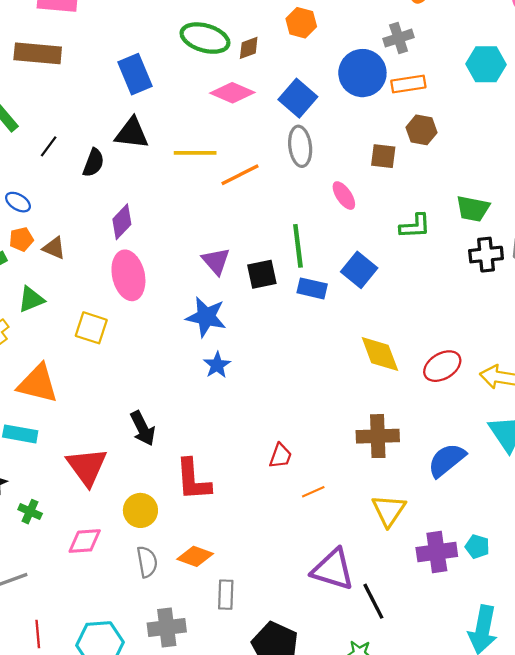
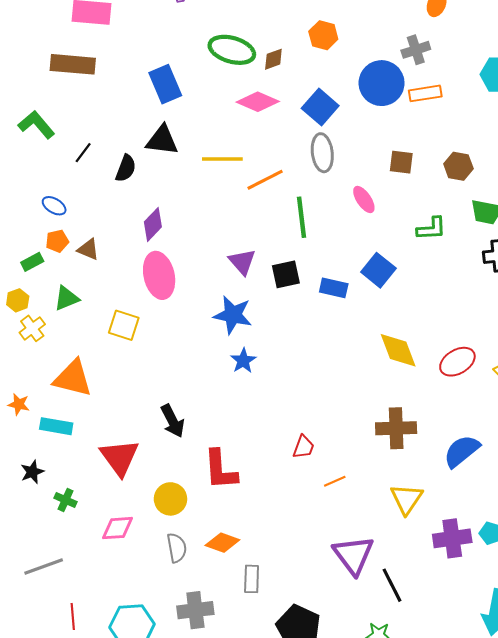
brown hexagon: (422, 130) -> (458, 166), moved
green line: (298, 246) -> (301, 217), moved
purple triangle: (333, 569) -> (353, 555), turned 36

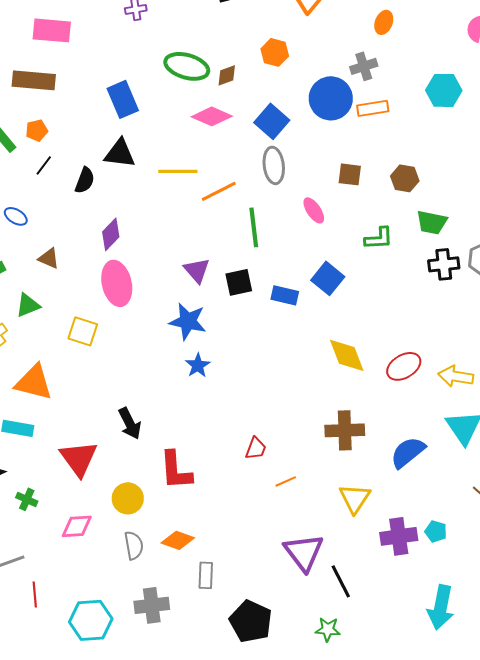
orange pentagon: (57, 241) -> (37, 130), moved
red line: (73, 616) -> (35, 594), moved

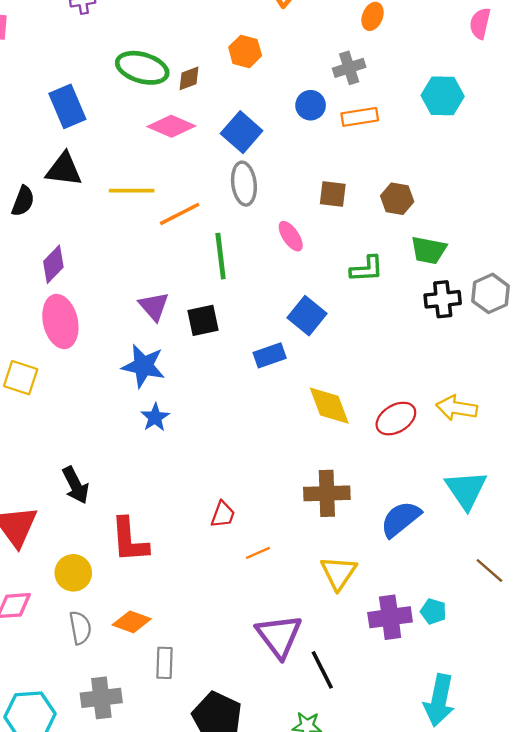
blue circle: (331, 98) -> (311, 105), size x0.6
blue rectangle: (285, 295) -> (270, 355), moved, turned -32
yellow arrow: (456, 376) -> (457, 408), moved

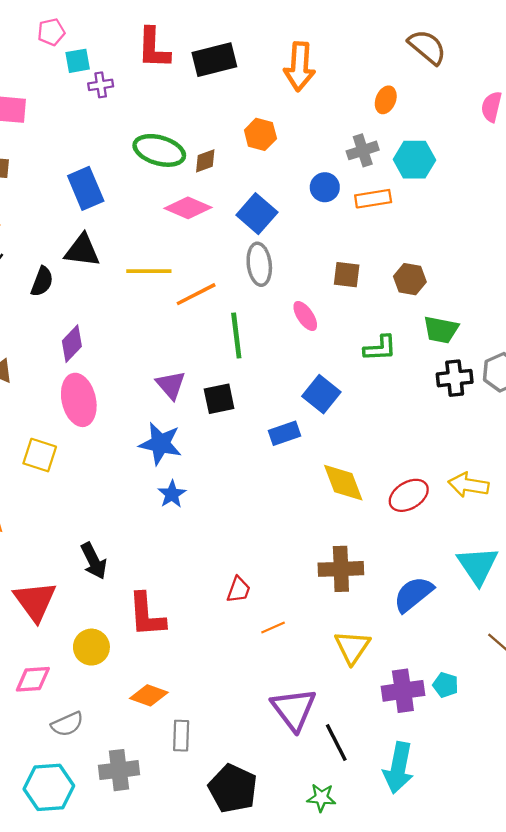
cyan hexagon: (443, 96) -> (414, 160), moved
gray semicircle: (80, 628) -> (67, 724), moved, turned 76
cyan arrow: (439, 700) -> (398, 768), moved

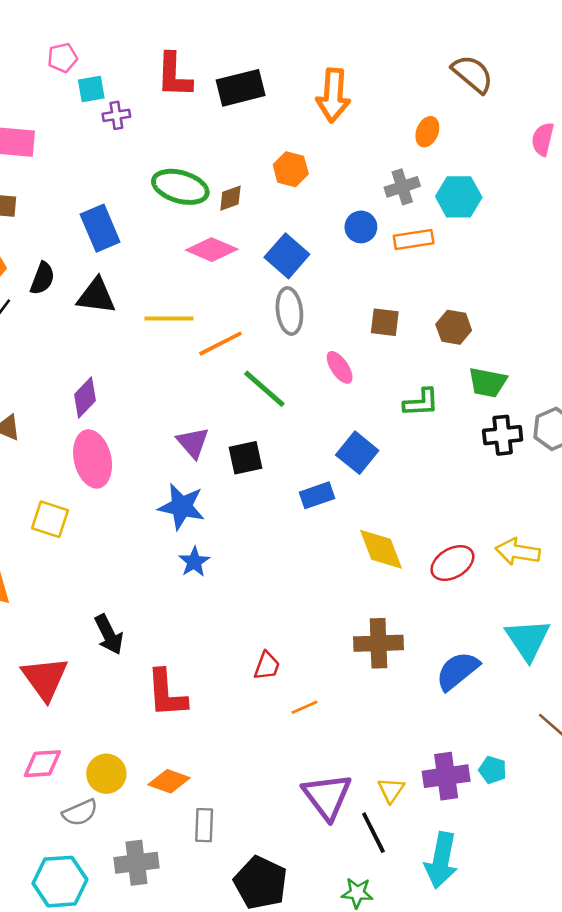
black semicircle: (42, 281) -> (42, 278), moved
green line: (236, 336) -> (264, 389), turned -42
yellow circle: (91, 647) -> (106, 774), moved
yellow triangle: (352, 647) -> (391, 790), moved, size x0.7

